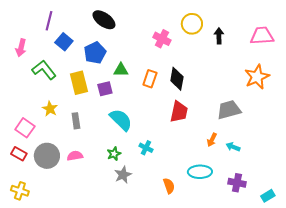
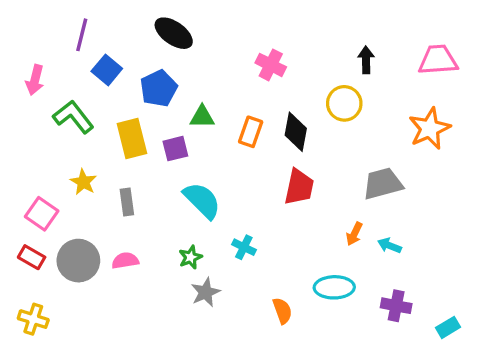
yellow circle: (192, 24) -> (344, 103), moved

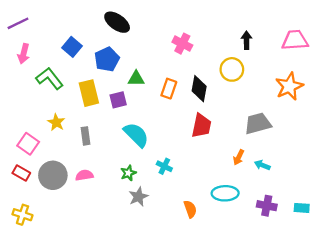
purple line: (82, 35) -> (18, 23), moved, turned 50
cyan rectangle: (448, 327) -> (302, 208), moved, turned 35

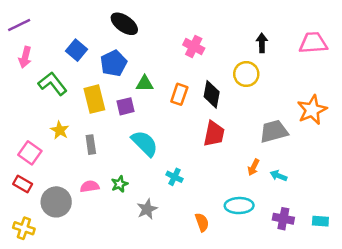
orange star: (289, 86) -> (312, 110), moved
green star: (128, 173) -> (120, 184), moved
gray circle: (53, 175) -> (56, 202), moved

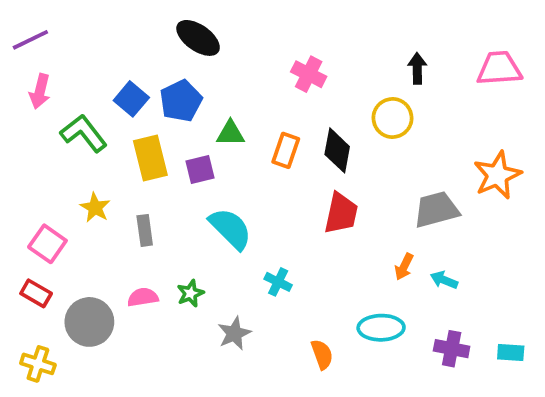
blue square: (76, 50) -> (131, 99), moved

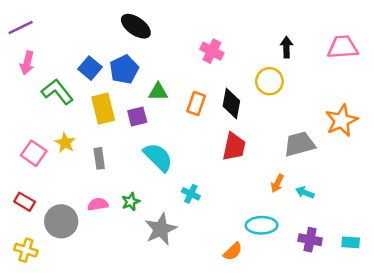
pink square: (47, 244) -> (34, 153), moved
gray star: (234, 333) -> (161, 229), size x1.4
orange semicircle: (322, 354) -> (233, 251), moved, turned 66

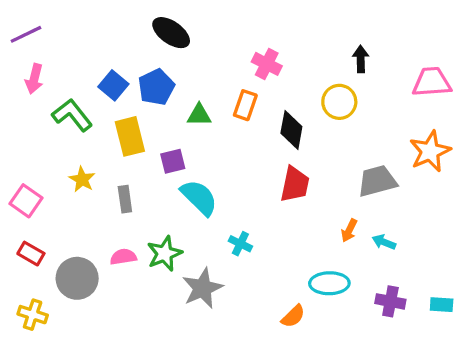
pink trapezoid: (343, 47) -> (432, 82), moved
orange rectangle: (196, 103) -> (245, 105), moved
purple square: (137, 117) -> (173, 161), moved
pink square: (34, 153) -> (26, 201), moved
green star: (131, 202) -> (165, 254), size x1.5

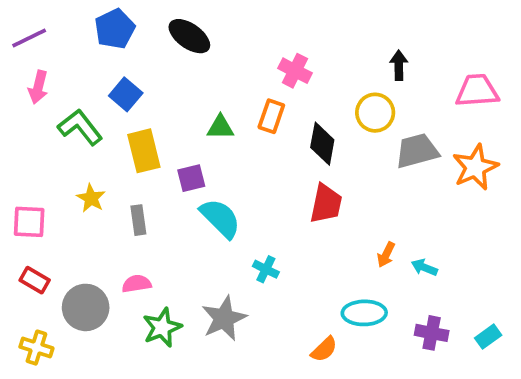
blue pentagon: (156, 87) -> (115, 29), moved
gray trapezoid: (377, 181) -> (417, 151), moved
pink square: (26, 201) -> (29, 222), turned -32
green star: (165, 254) -> (162, 327), moved
cyan rectangle: (442, 305) -> (488, 337), turned -40

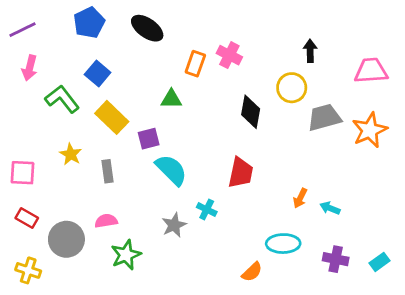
orange rectangle: (271, 116) -> (195, 64), moved
yellow rectangle: (144, 151) -> (112, 117), turned -32
red trapezoid: (326, 204) -> (241, 173), moved
gray star: (224, 318) -> (174, 225), moved, size x0.7

